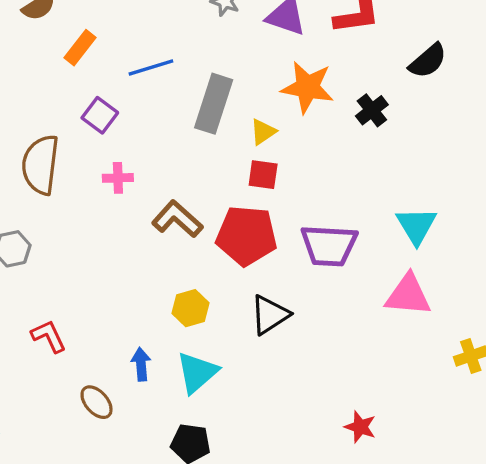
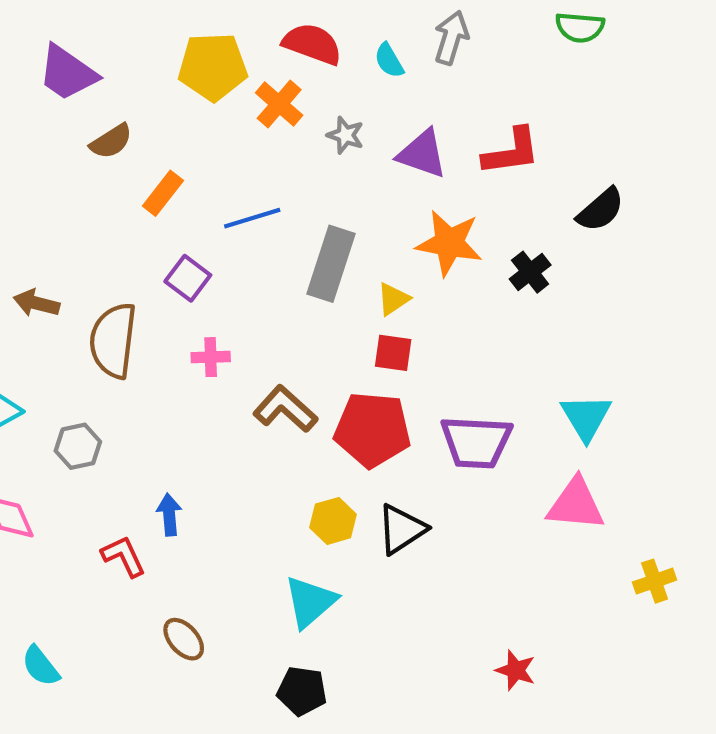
yellow hexagon: (190, 308) -> (333, 521), moved
blue arrow: (141, 364) -> (169, 515), moved

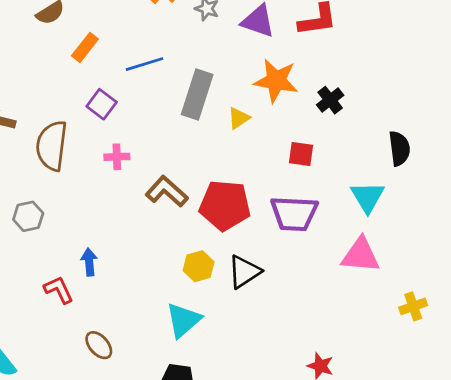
black semicircle: (601, 210) -> (399, 148), moved, turned -56
red square: (393, 353) -> (301, 154), moved

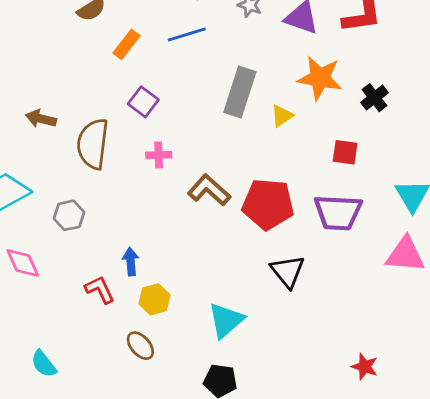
blue line: (145, 64) -> (187, 35), moved
yellow hexagon: (199, 266) -> (154, 299), moved
black triangle: (244, 272) -> (288, 271), turned -36

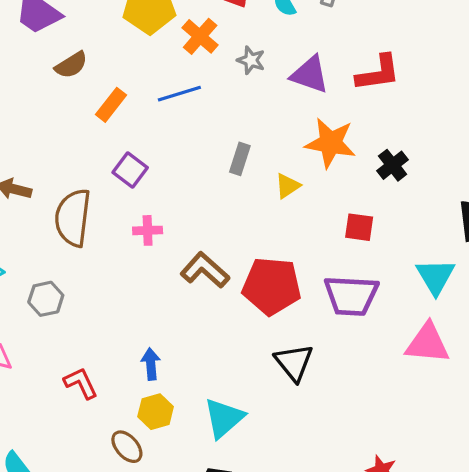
gray rectangle: (240, 92) -> (240, 159), size x0.6
blue arrow: (131, 262) -> (151, 364), moved
yellow hexagon: (154, 299) -> (156, 412), moved

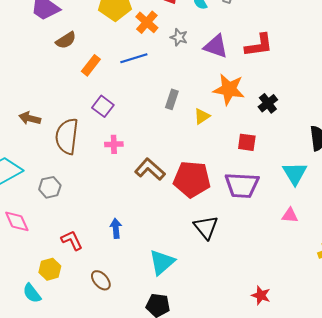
pink triangle: (427, 343) -> (290, 215), size x0.6
yellow hexagon: (156, 412) -> (50, 269), moved

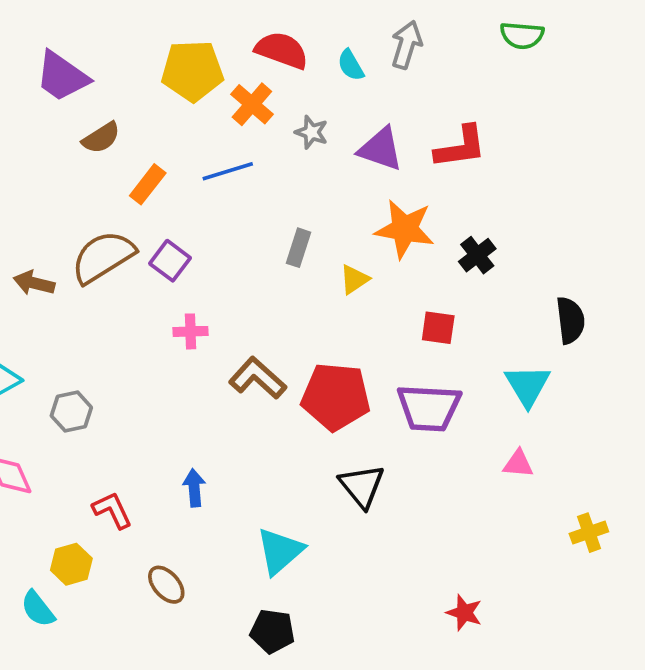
brown semicircle: (67, 136) -> (103, 257), moved, turned 51

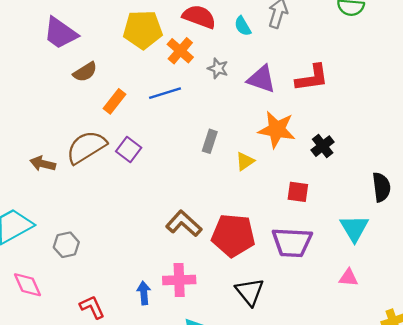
pink cross: (191, 331) -> (179, 280), moved, size x1.5

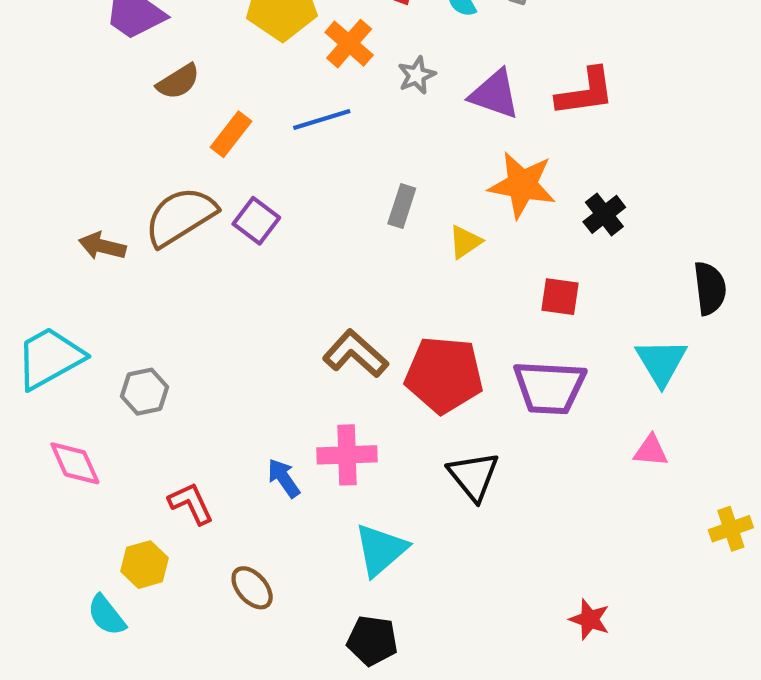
gray star: (218, 68) -> (417, 75), turned 30
blue arrow: (144, 293) -> (284, 478), turned -30

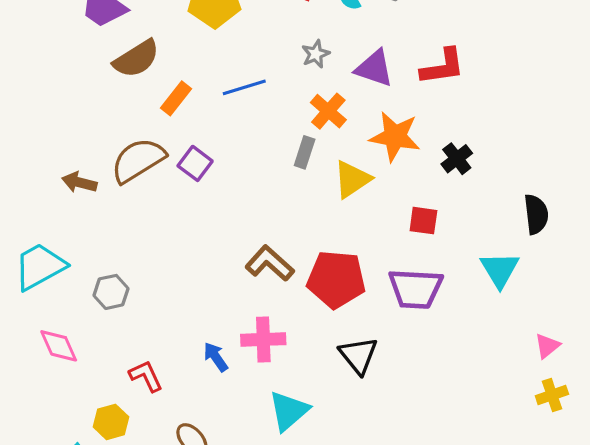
orange cross: (349, 44) -> (328, 111), moved
brown semicircle: (178, 82) -> (136, 59), size x1.4
yellow triangle: (465, 242) -> (352, 179), size x1.5
pink triangle: (651, 451) -> (547, 346), moved, turned -44

